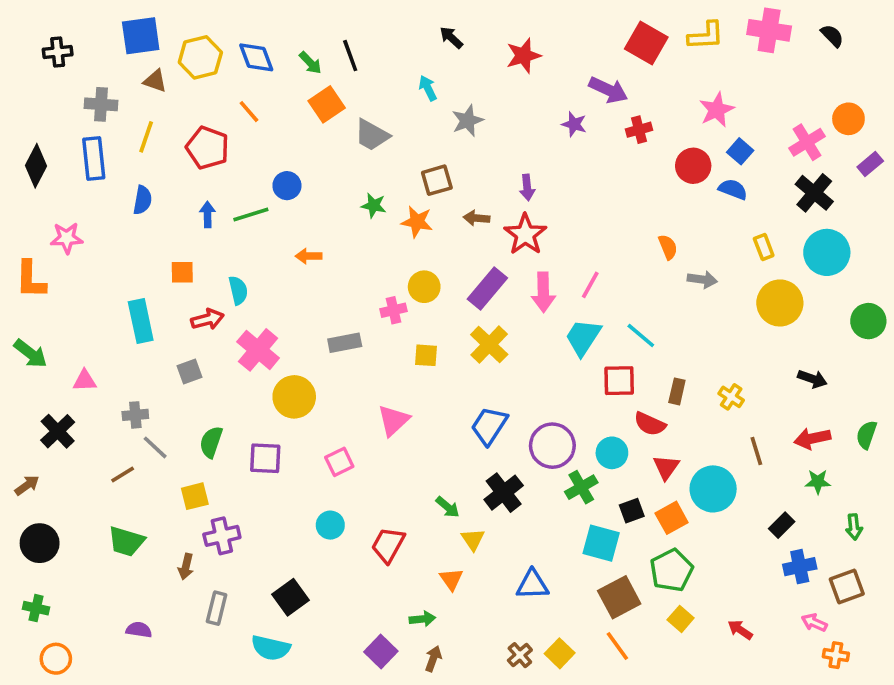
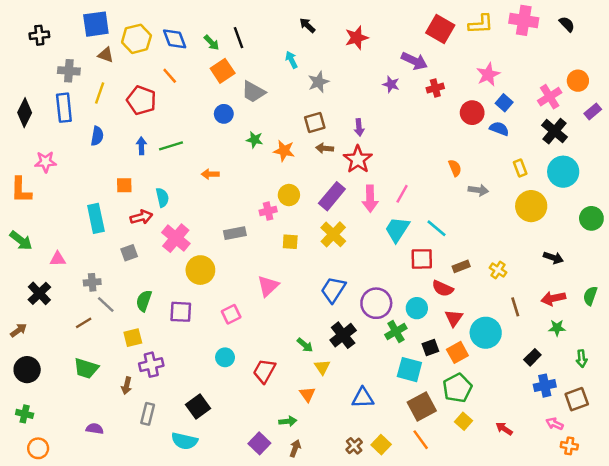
brown square: (437, 180) -> (315, 122), moved
blue circle: (287, 186) -> (224, 114), moved
brown rectangle: (677, 391) -> (461, 266), turned 56

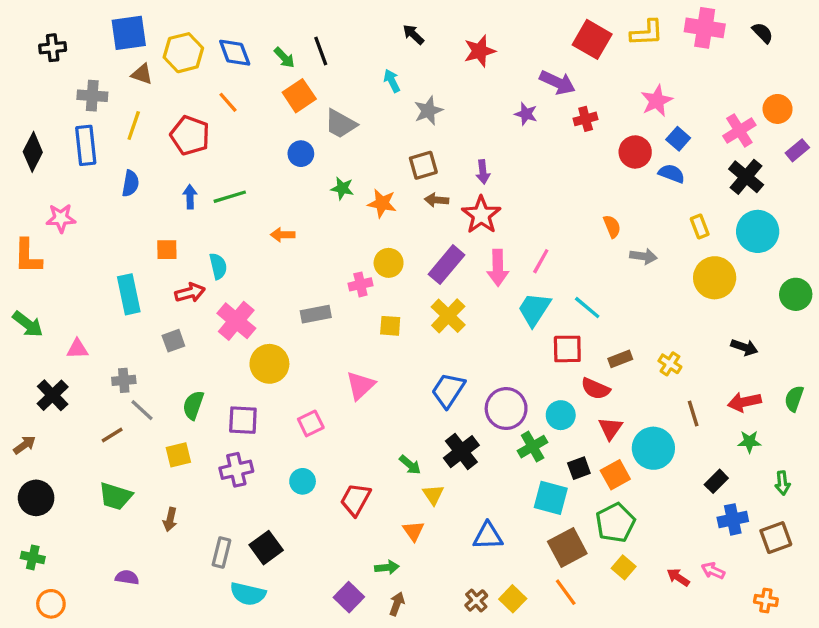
purple cross: (151, 365) -> (236, 470), moved
gray rectangle: (148, 414) -> (221, 553), moved
pink arrow: (555, 424) -> (713, 571), moved

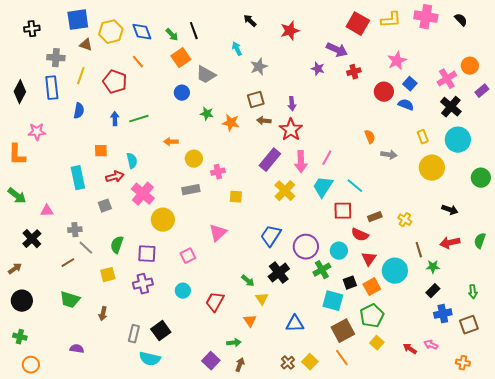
yellow circle: (389, 263) -> (194, 159), moved
yellow cross: (448, 316) -> (285, 191), moved
green star: (749, 442) -> (433, 267), moved

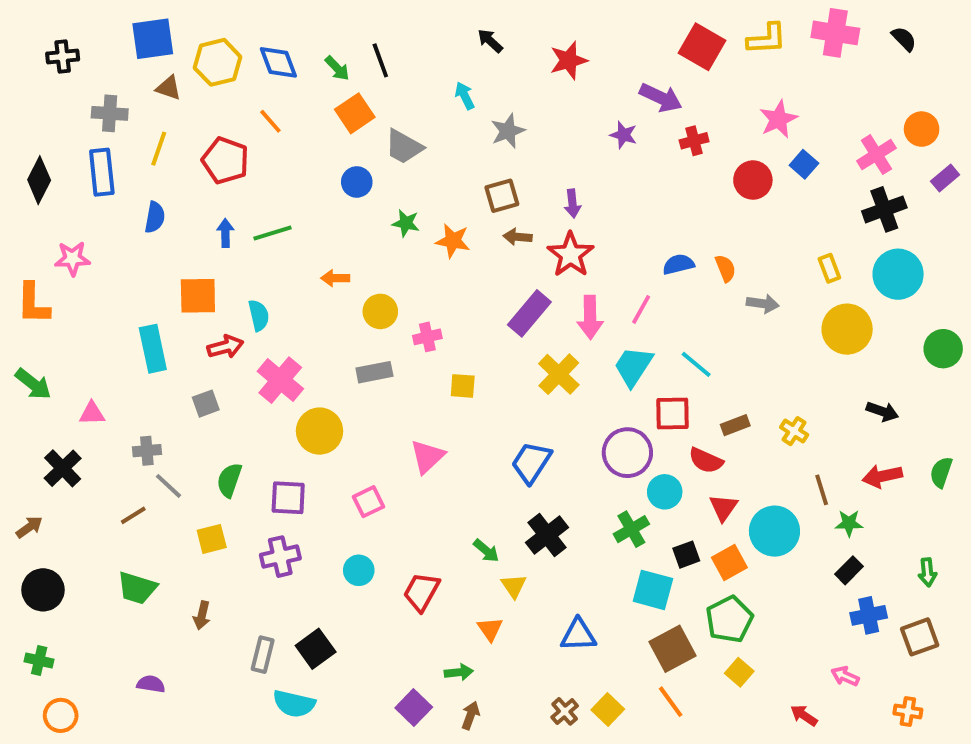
blue semicircle: (406, 105) -> (678, 264), moved, turned -35
black cross: (451, 107) -> (884, 209), turned 30
orange square: (101, 151) -> (198, 296), size x1.5
purple circle: (306, 247) -> (627, 453), moved
red arrow: (410, 349) -> (804, 715), moved

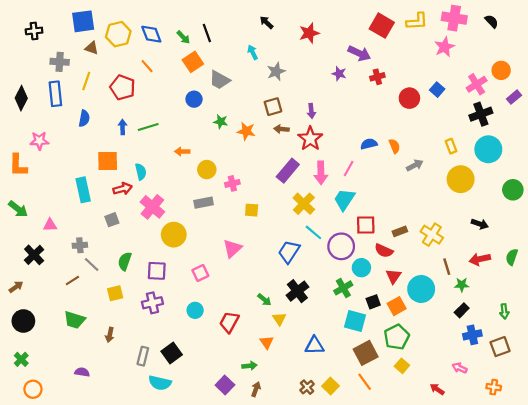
pink star: (778, 119) -> (445, 47), moved
gray arrow: (763, 304) -> (415, 165), turned -35
cyan line: (696, 364) -> (313, 232), moved
yellow cross: (794, 431) -> (432, 235), size x1.5
green cross: (39, 660) -> (21, 359), turned 32

